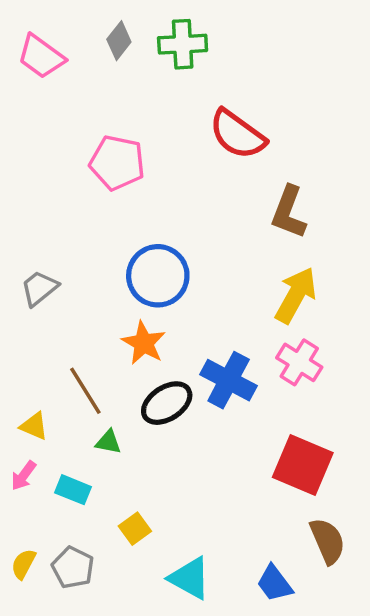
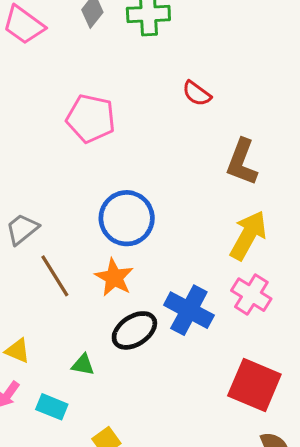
red semicircle: (237, 134) -> (197, 94), size x0.6
brown line: (85, 391) -> (55, 276), moved

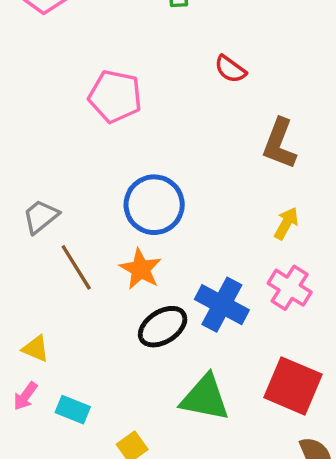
yellow arrow: (248, 235) -> (286, 223), size x0.6
green triangle: (83, 365) -> (205, 398), moved, size x2.0

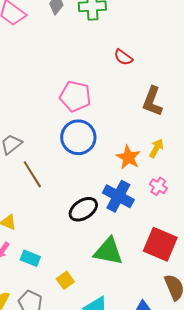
pink pentagon: (115, 96) -> (75, 96), moved
orange star: (141, 269) -> (128, 157), moved
pink cross: (290, 288) -> (158, 186), size x0.7

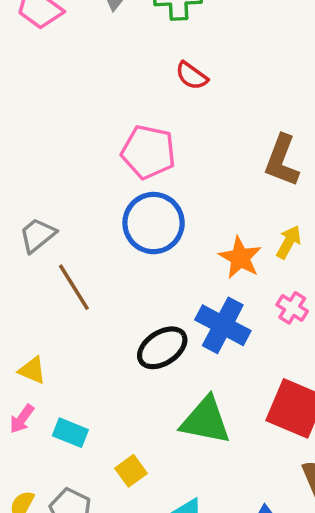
red semicircle: (123, 57) -> (192, 76), moved

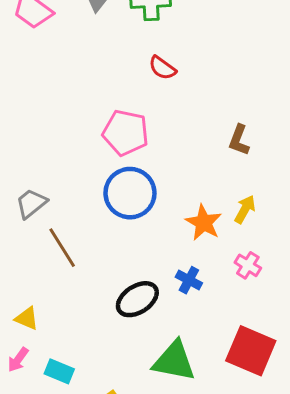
brown L-shape: (282, 161) -> (239, 140), size x0.7
blue cross: (223, 325) -> (189, 280), size x0.6

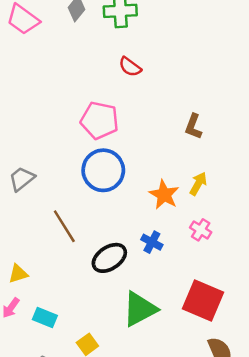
brown line: (62, 248) -> (64, 226), moved
yellow triangle: (27, 318) -> (18, 274), turned -40
green triangle: (174, 361) -> (140, 309), turned -39

